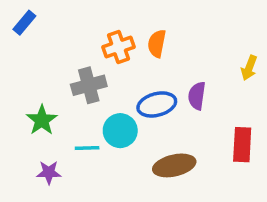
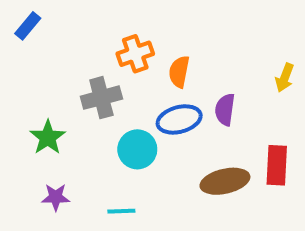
orange semicircle: (157, 44) -> (179, 72), moved
cyan line: (87, 148) -> (121, 211), moved
brown ellipse: (174, 165) -> (225, 181), moved

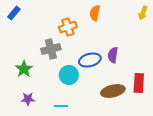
orange semicircle: (179, 72) -> (95, 13), moved
yellow arrow: (285, 78) -> (143, 13), moved

